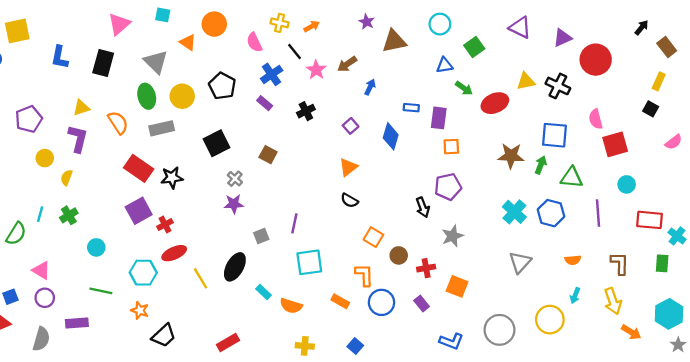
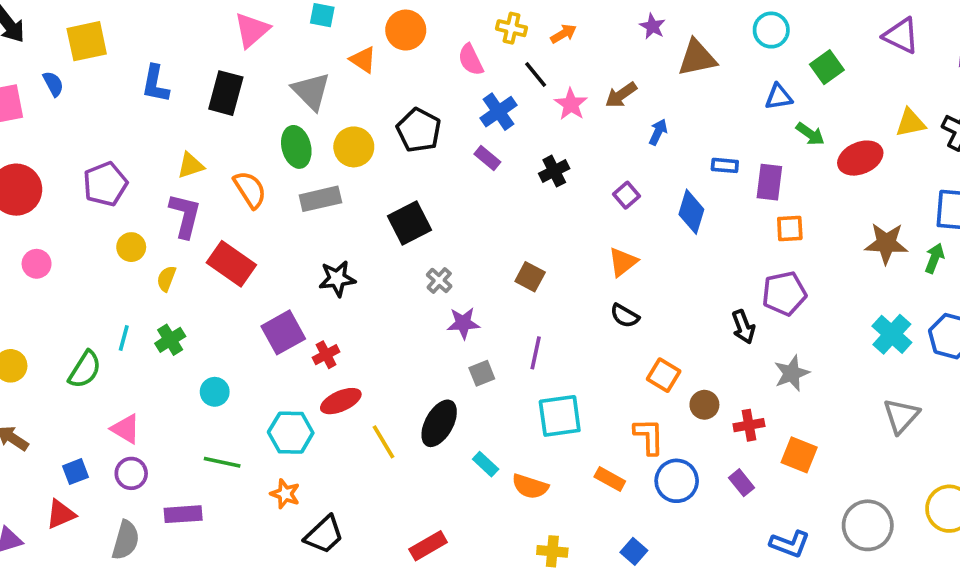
brown square: (268, 155) -> (530, 277), moved
red rectangle: (139, 168) -> (231, 264), moved
purple star: (234, 204) -> (463, 323), moved

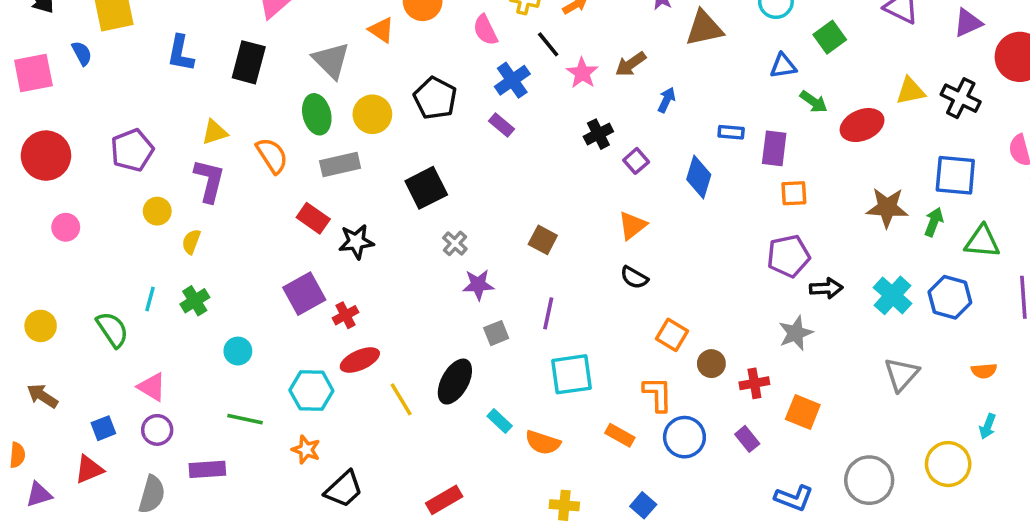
black cross: (554, 171) -> (598, 134), moved
red rectangle: (231, 264) -> (313, 218), moved, size x0.7
black arrow: (743, 327) -> (826, 288), moved, turned -72
green semicircle: (85, 370) -> (112, 330), turned -66

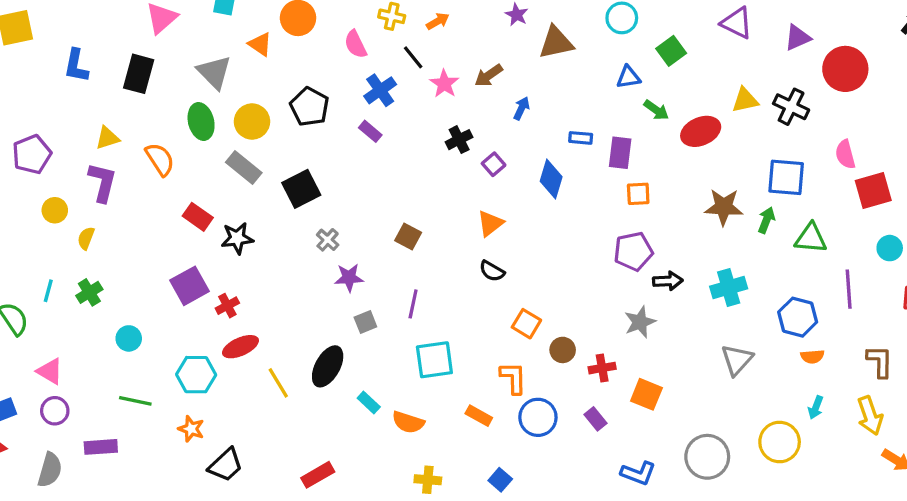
gray rectangle: (340, 165) -> (244, 168), moved, turned 52
cyan cross: (893, 295) -> (729, 287), turned 32
blue hexagon: (950, 297) -> (798, 317), moved

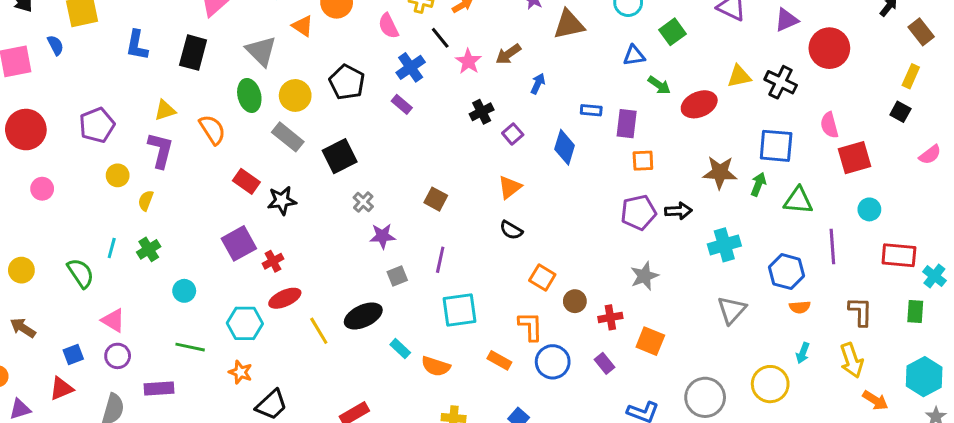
black arrow: (668, 281) -> (678, 211), moved
black ellipse: (328, 366) -> (363, 316), turned 36

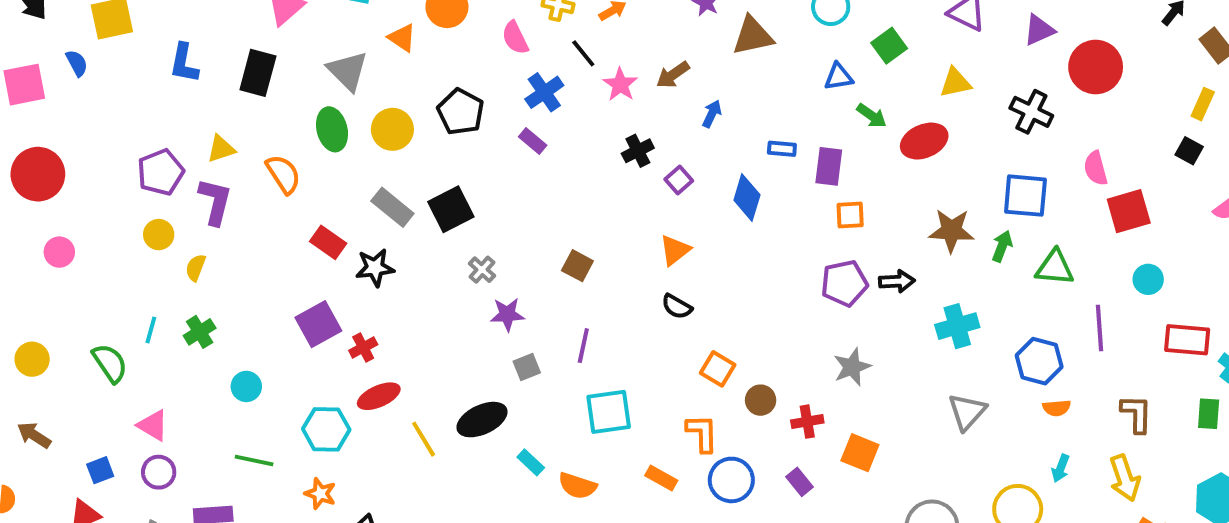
yellow triangle: (739, 76) -> (955, 83), moved
purple pentagon: (97, 125) -> (161, 172), moved
gray rectangle: (288, 137) -> (392, 207), moved

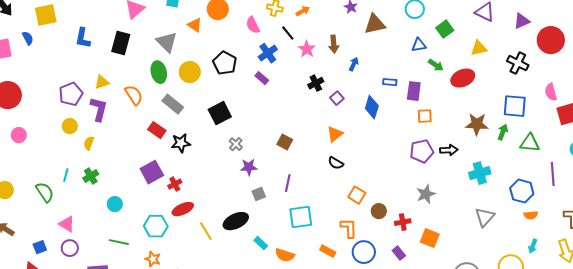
brown arrow: (673, 75) -> (334, 44), turned -60
gray rectangle: (392, 207) -> (173, 104), moved

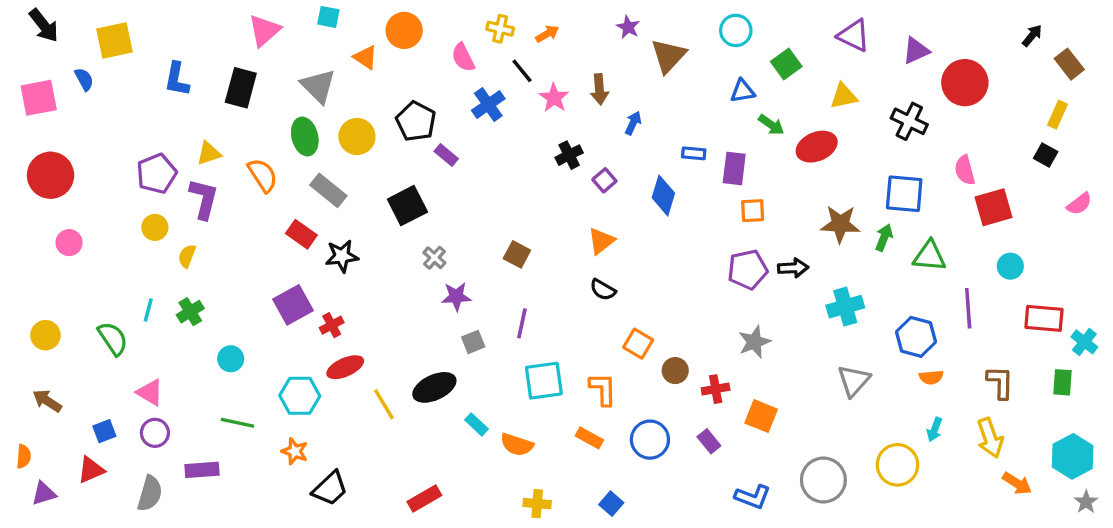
brown triangle: (375, 24) -> (668, 56), turned -35
purple rectangle: (262, 78) -> (446, 155), moved
orange L-shape: (349, 228) -> (603, 389), moved

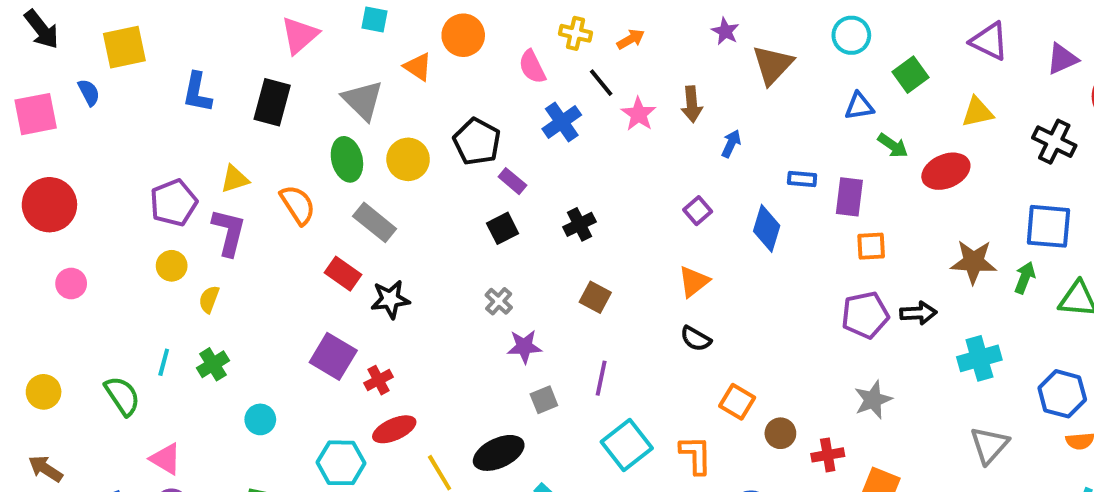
black cross: (569, 155) -> (579, 224), moved
black square: (407, 206) -> (503, 228), moved, size x0.7
purple square: (293, 305) -> (333, 356), turned -30
cyan square: (544, 381) -> (627, 445), turned -30

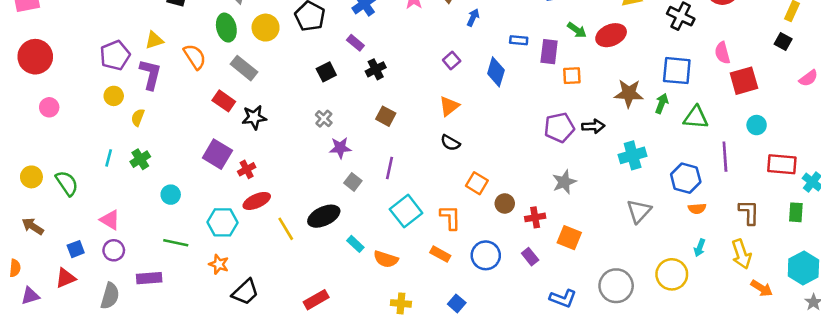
green arrow: (893, 146) -> (577, 30), moved
purple rectangle: (512, 181) -> (355, 43), moved
orange square: (871, 246) -> (572, 76), moved
green semicircle: (122, 396) -> (67, 183), moved
gray square: (544, 400) -> (353, 182), turned -30

